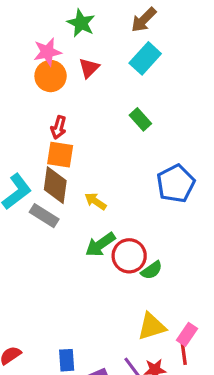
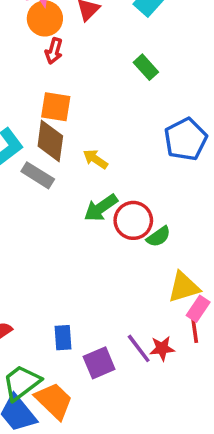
red arrow: (59, 127) -> (54, 51), moved
yellow triangle: (152, 326) -> (184, 287), moved

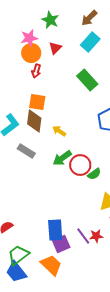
green rectangle: (146, 67) -> (87, 80), size x1.5
gray rectangle: (38, 175) -> (26, 151), moved
blue rectangle: (63, 338) -> (55, 230), moved, size x1.5
orange trapezoid: (54, 401) -> (51, 265), moved

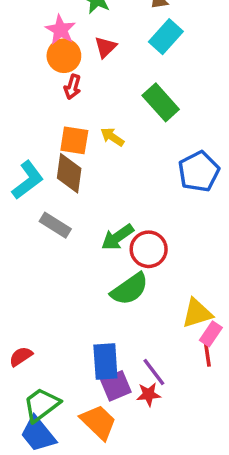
pink star: (29, 38) -> (60, 30), turned -30
yellow arrow: (59, 131) -> (112, 137), moved
green semicircle: (94, 174) -> (130, 289), moved, size x1.6
red star: (96, 236) -> (149, 394), moved

